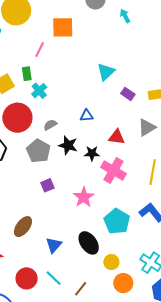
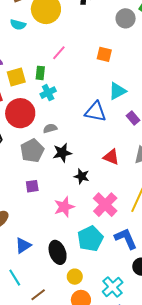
orange square: (63, 27) -> (104, 54), moved, size x0.7
blue triangle: (87, 116) -> (96, 112), moved, size x1.6
black star: (68, 145) -> (62, 153), turned 30
black star: (92, 153) -> (82, 176), moved
pink cross: (113, 170) -> (105, 205), moved

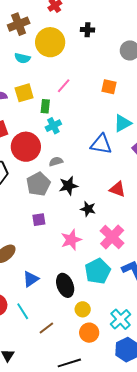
yellow square: (16, 77) -> (24, 93), moved

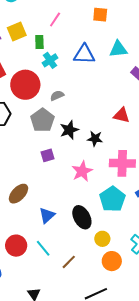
cyan triangle: (123, 123) -> (118, 49), turned 30
blue triangle: (101, 144) -> (84, 54), moved
black star: (68, 186) -> (69, 130), moved
pink cross: (112, 237) -> (122, 163), turned -35

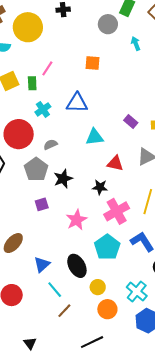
green rectangle: (39, 42) -> (32, 83), moved
cyan triangle: (118, 49) -> (95, 137), moved
black star: (95, 139) -> (100, 187), moved
pink cross: (122, 163) -> (117, 211), turned -30
cyan line: (43, 248) -> (55, 290), moved

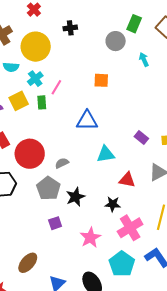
cyan cross: (43, 109) -> (35, 79), moved

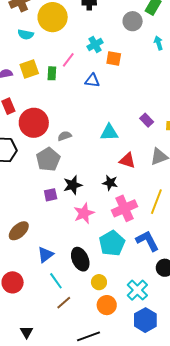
cyan cross: (35, 79) -> (95, 45), moved
blue triangle: (87, 121) -> (92, 80), moved, size x0.7
black star: (76, 197) -> (73, 185), moved

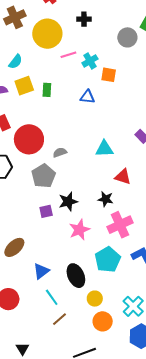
cyan semicircle: (26, 34) -> (15, 62), moved, turned -63
pink line: (68, 60) -> (68, 55), moved, turned 35

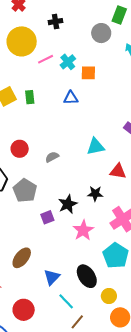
red circle: (29, 139) -> (20, 149), size x0.6
gray pentagon: (43, 176) -> (25, 191), moved
black star: (106, 199) -> (95, 194), moved

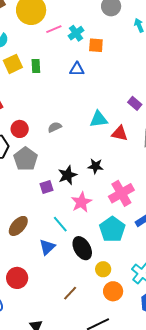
red circle: (20, 149) -> (20, 129), moved
red triangle: (118, 171) -> (120, 133), moved
cyan line: (66, 301) -> (60, 224), moved

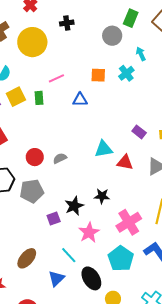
pink line: (54, 29) -> (56, 78), moved
cyan cross: (76, 33) -> (126, 73), moved
red circle: (20, 129) -> (35, 157), moved
gray pentagon: (26, 159) -> (32, 191), turned 30

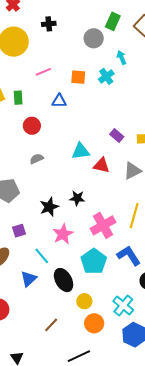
pink line: (56, 78) -> (43, 72), moved
red circle: (35, 157) -> (32, 126), moved
purple square: (54, 219) -> (19, 231), moved

